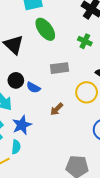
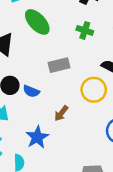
blue star: (22, 125) -> (37, 137), moved

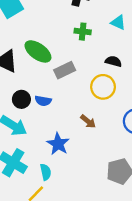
green ellipse: (37, 22) -> (38, 51), moved
brown arrow: (61, 113) -> (88, 121), moved, turned -77

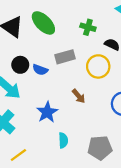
green cross: (83, 32) -> (88, 27), moved
gray rectangle: (65, 70) -> (65, 57), moved
cyan semicircle: (46, 172) -> (63, 140), moved

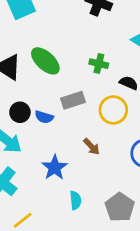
gray pentagon: (100, 148) -> (120, 207), turned -30

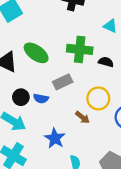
green cross: (99, 64) -> (80, 49), size x1.6
yellow circle: (113, 110) -> (98, 98), moved

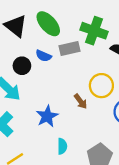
gray rectangle: (63, 82) -> (70, 48), moved
blue semicircle: (41, 98) -> (44, 56), moved

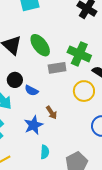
blue semicircle: (44, 56) -> (32, 90), moved
yellow circle: (101, 86) -> (84, 91), moved
brown arrow: (81, 101) -> (52, 113), moved

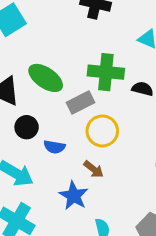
black circle: (15, 80) -> (27, 127), moved
yellow circle: (84, 91) -> (102, 131), moved

